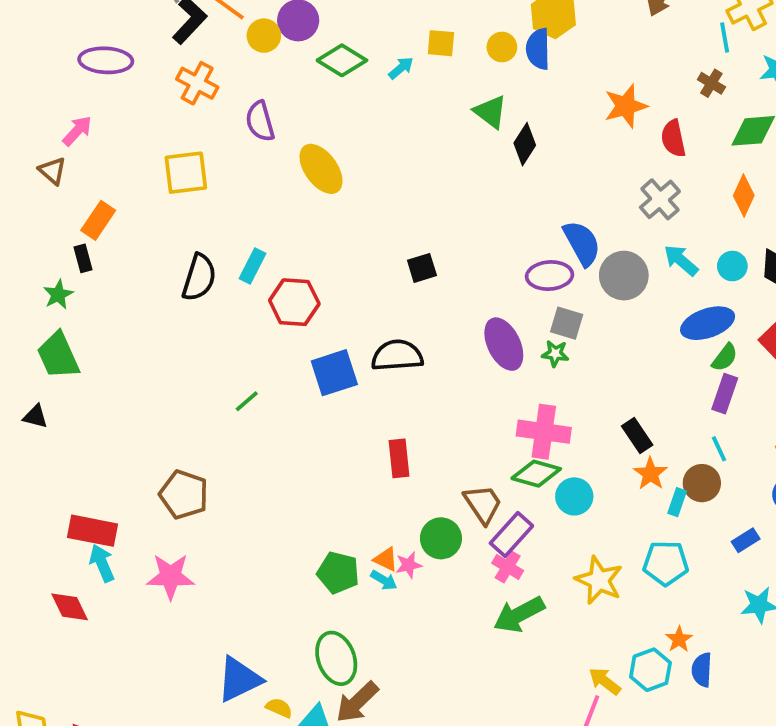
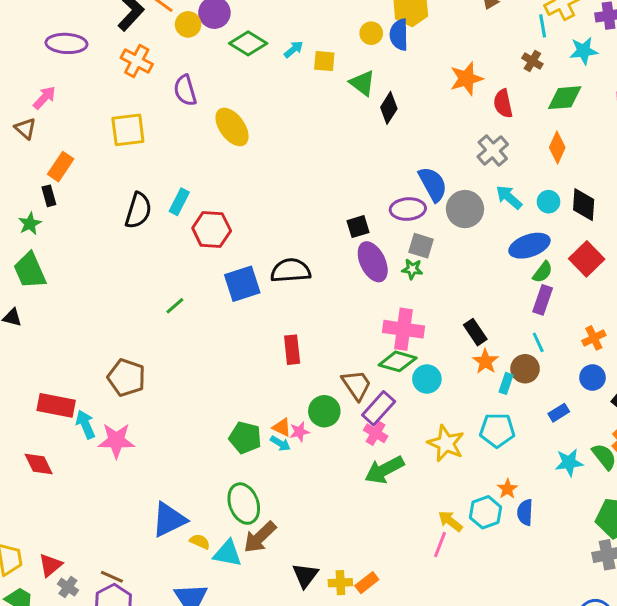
yellow square: (441, 43) -> (324, 61), moved
black square: (422, 268) -> (358, 227), moved
cyan arrow: (102, 563) -> (85, 424), moved

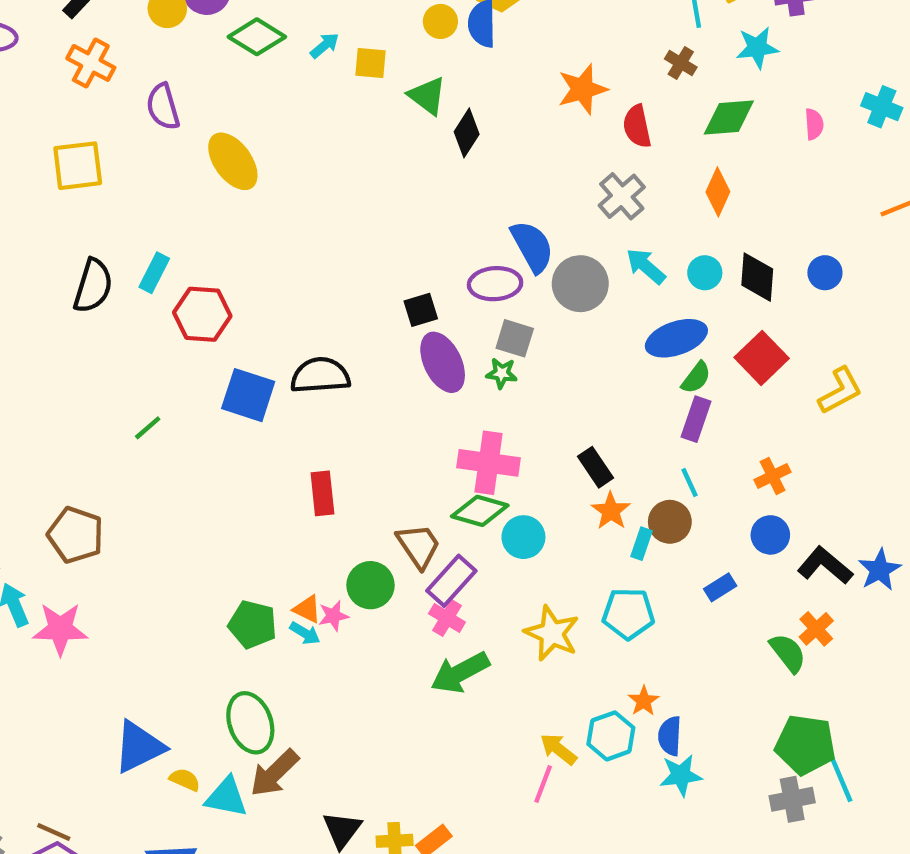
blue square: (242, 284) -> (248, 395), turned 36
cyan star: (569, 463) -> (681, 775), moved

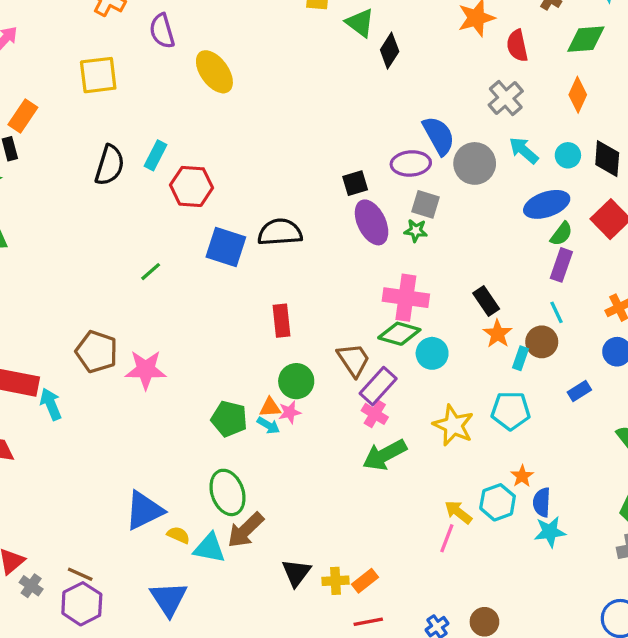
green circle: (371, 585) -> (296, 381), moved
orange triangle: (307, 609) -> (270, 407), turned -30
pink star: (60, 629) -> (146, 370), moved

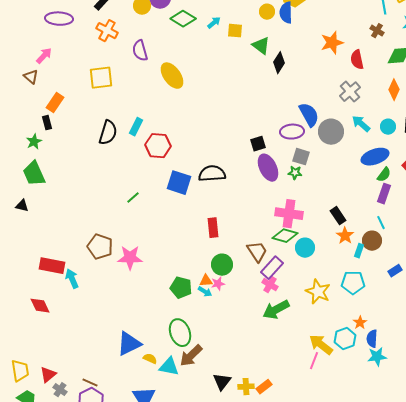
yellow arrow: (458, 512) -> (321, 345), size x1.4

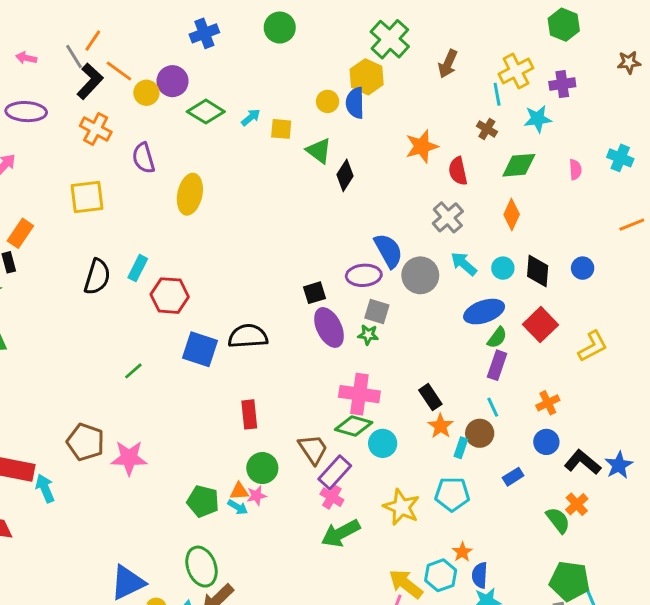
yellow ellipse: (172, 76) -> (190, 194), turned 48

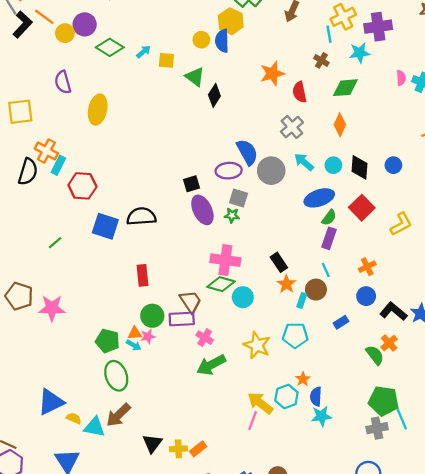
purple cross: (562, 84) -> (378, 27), size x1.4
orange cross: (96, 129) -> (46, 151), moved
pink semicircle: (575, 170) -> (401, 78), moved
purple rectangle: (335, 472) -> (182, 319), moved, turned 45
green ellipse: (201, 567) -> (116, 376), moved

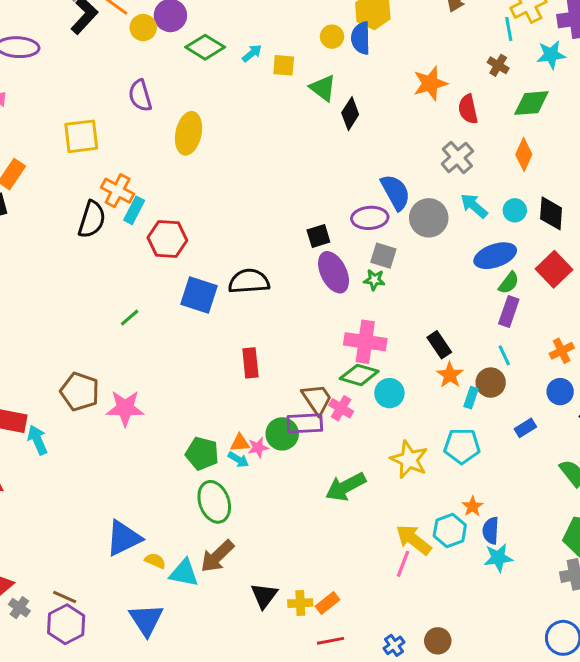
green circle: (152, 316) -> (282, 434), moved
pink cross: (205, 338) -> (341, 408), moved

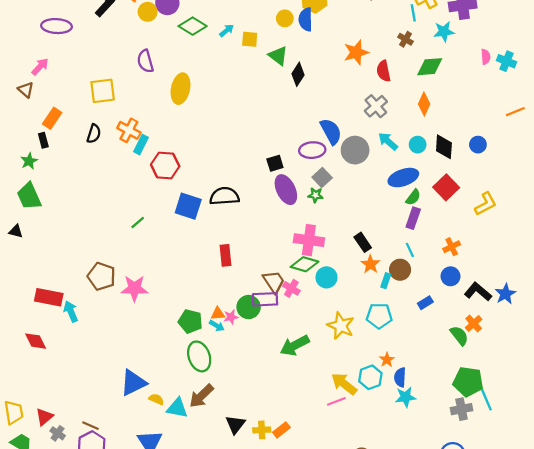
black semicircle: (92, 219) -> (94, 134), moved, size x0.7
gray square: (383, 256) -> (322, 178), turned 30
pink line: (403, 564) -> (336, 401), turned 48

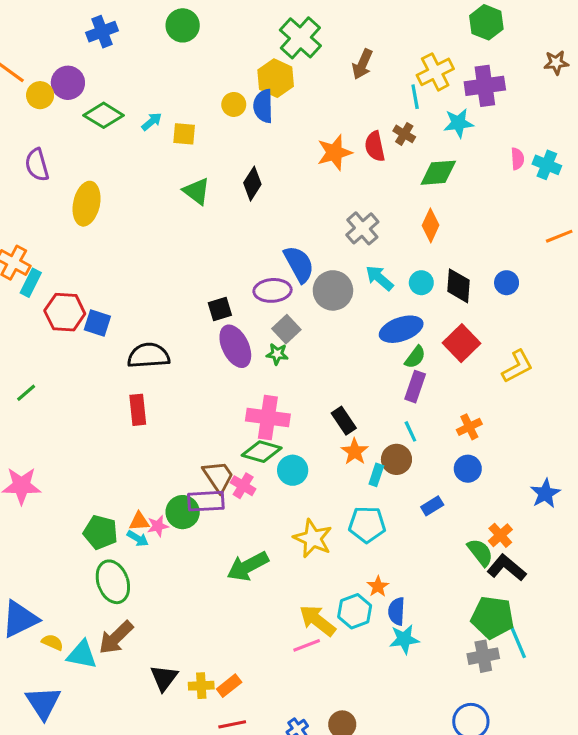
green triangle: (278, 56) -> (197, 191), moved
red semicircle: (384, 71) -> (375, 146), moved
blue square: (188, 206) -> (97, 323), moved, size x0.7
red rectangle: (226, 255) -> (138, 410), moved
black L-shape: (478, 292) -> (507, 568), moved

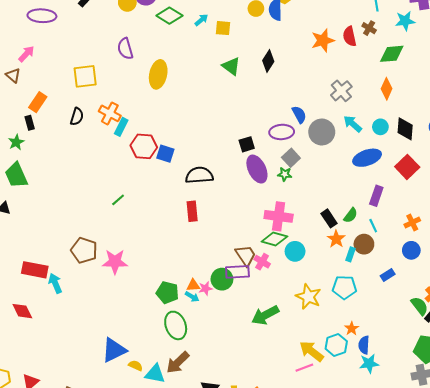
blue semicircle: (299, 264) -> (299, 115), size x0.7
green semicircle: (415, 357) -> (351, 215), moved

